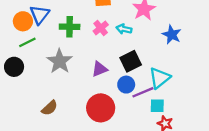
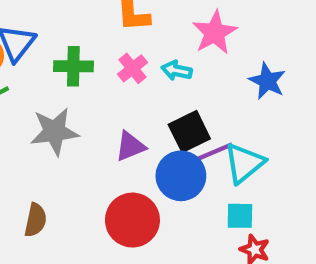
gray star: (60, 61) -> (54, 132), turned 30
blue circle: (126, 85) -> (181, 176), size x1.5
purple line: (143, 92) -> (213, 153), moved
brown semicircle: (50, 108) -> (36, 220), turned -35

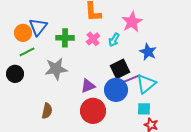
cyan arrow: (177, 70) -> (114, 40), turned -72
blue star: (267, 81) -> (148, 52), moved
purple triangle: (130, 146) -> (88, 86), moved

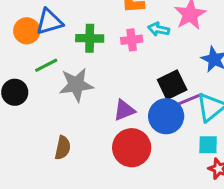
blue triangle: (38, 27) -> (49, 22), turned 36
pink cross: (93, 39) -> (132, 40), turned 32
cyan arrow: (114, 40) -> (159, 29), moved, turned 72
green line: (27, 52) -> (46, 65), moved

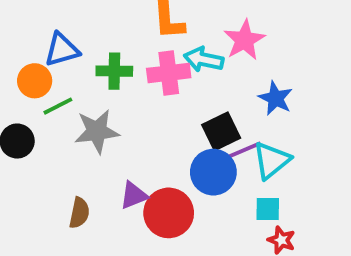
cyan arrow: (159, 29) -> (204, 59), size x1.4
orange circle: (27, 31) -> (35, 81), moved
pink cross: (132, 40) -> (169, 73), size x1.5
purple triangle: (124, 110) -> (134, 195), moved

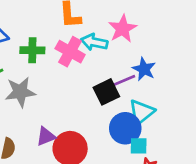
pink cross: (169, 73) -> (70, 52), turned 36
purple line: (242, 151) -> (123, 81), moved
blue circle: (213, 172) -> (125, 128), moved

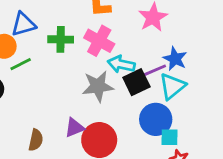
cyan arrow: (94, 42) -> (121, 64), moved
gray star: (20, 92) -> (98, 86), moved
cyan triangle: (141, 112) -> (172, 86), moved

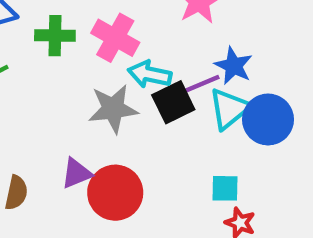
blue circle: (156, 119) -> (268, 119), moved

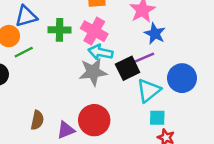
blue star: (234, 66) -> (155, 34), moved
cyan arrow: (150, 74) -> (100, 52), moved
cyan triangle: (229, 109) -> (149, 90), moved
purple triangle: (76, 173) -> (66, 130), moved

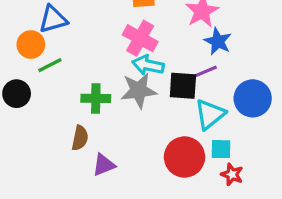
green cross: (60, 30) -> (96, 98), moved
black square: (128, 68) -> (183, 86), turned 30
brown semicircle: (37, 120) -> (80, 138), moved
red circle: (94, 120) -> (185, 157), moved

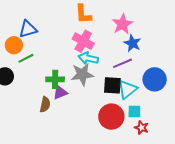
black square: (183, 86) -> (112, 85), moved
purple triangle: (104, 165) -> (60, 92), moved

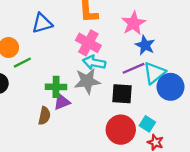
blue triangle: (28, 29) -> (42, 23), moved
cyan triangle: (127, 89) -> (154, 73), moved
cyan square: (134, 112) -> (147, 124), turned 32

